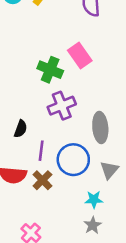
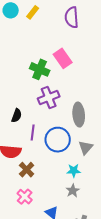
brown cross: (42, 180) -> (27, 170), moved

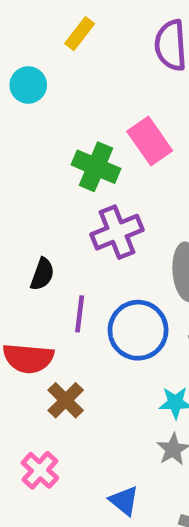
cyan circle: (11, 10) -> (28, 85), moved
pink cross: (25, 197) -> (40, 470), moved

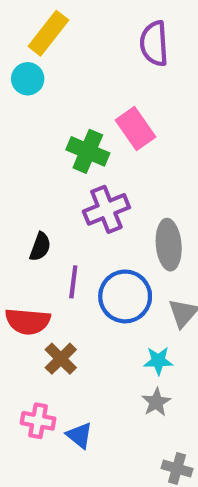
yellow rectangle: (80, 34) -> (48, 33), moved, size x1.5
pink cross: (40, 470) -> (38, 421), turned -32
blue triangle: (124, 501) -> (80, 435), moved

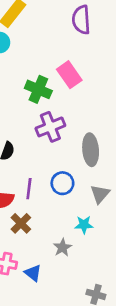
purple line: (73, 282) -> (29, 189), moved
blue circle: (125, 296) -> (62, 183), size x0.7
gray star: (156, 402) -> (62, 248), moved

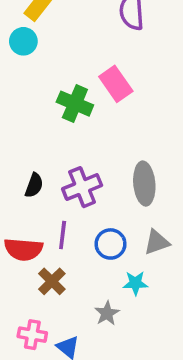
purple cross: (50, 127) -> (82, 187), moved
blue circle: (62, 183) -> (111, 244), moved
gray triangle: (100, 194) -> (157, 242), turned 30

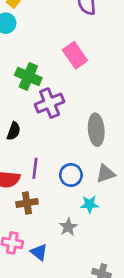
green cross: (75, 104) -> (28, 76), moved
purple cross: (82, 187) -> (50, 103), moved
brown cross: (52, 281) -> (27, 203), turned 36

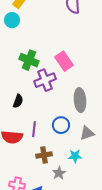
pink rectangle: (75, 55) -> (64, 61), moved
blue circle: (71, 175) -> (61, 125), moved
brown cross: (27, 203) -> (44, 155), moved

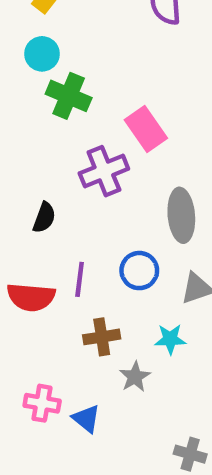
cyan circle: (12, 20) -> (42, 54), moved
green cross: (29, 60) -> (69, 96), moved

